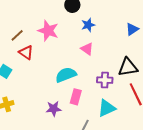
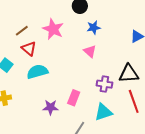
cyan semicircle: (66, 75) -> (37, 72), moved

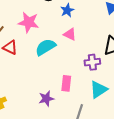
cyan semicircle: (37, 72) -> (46, 47), moved

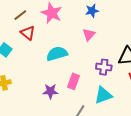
pink triangle: (70, 34) -> (89, 35), turned 32
cyan semicircle: (46, 47) -> (57, 54), moved

